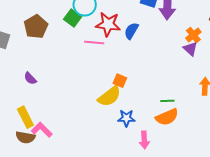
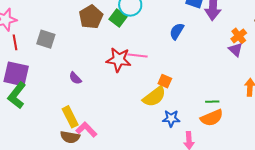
red star: (108, 24) -> (119, 60), moved
brown pentagon: (36, 27) -> (91, 17), moved
pink line: (94, 42) -> (137, 56), moved

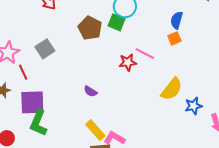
gray square: (46, 39) -> (45, 49), moved, turned -36
pink line: (137, 56) -> (145, 54), turned 36
red star: (119, 60) -> (128, 62), size x0.7
orange square: (165, 81) -> (174, 38), moved, turned -32

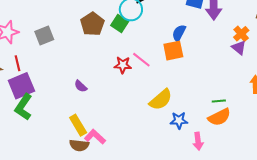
orange square: (174, 38) -> (173, 51), size x1.5
red line: (23, 72) -> (17, 63), moved
purple square: (32, 102) -> (21, 86), turned -32

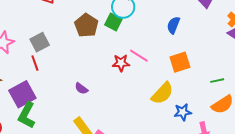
orange square: (173, 51) -> (180, 62), moved
red line: (17, 63) -> (35, 63), moved
green line: (219, 101) -> (217, 81), moved

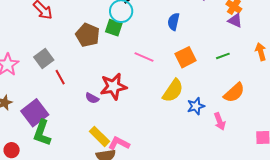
red line: (35, 63) -> (60, 77), moved
red star: (121, 63) -> (113, 86), moved, size x1.5
green line: (217, 81) -> (223, 56), moved

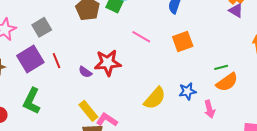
green line: (223, 56) -> (221, 67), moved
red line: (60, 77) -> (57, 61), moved
yellow semicircle: (173, 91) -> (155, 98), moved
purple square: (35, 113) -> (30, 59), moved

